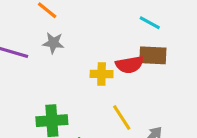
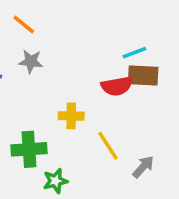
cyan line: (150, 23) -> (134, 53), moved, turned -50
yellow cross: (102, 74) -> (71, 116), moved

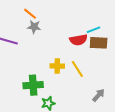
gray star: (31, 61) -> (34, 27), moved
red semicircle: (117, 86) -> (78, 40), moved
yellow line: (108, 146) -> (77, 69), moved

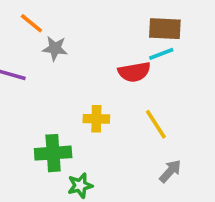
orange line: (30, 14) -> (31, 23), moved
brown rectangle: (99, 43) -> (165, 29), moved
yellow line: (77, 69) -> (156, 124), moved

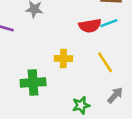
cyan line: (161, 54) -> (109, 23), moved
green star: (80, 186) -> (81, 105), moved

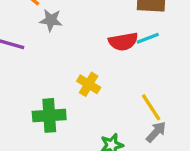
yellow cross: (63, 59) -> (89, 84), turned 30
yellow line: (105, 62) -> (151, 107), moved

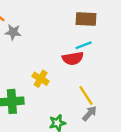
red semicircle: (123, 42) -> (73, 58), moved

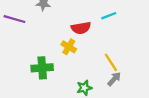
red semicircle: (73, 58) -> (81, 28), moved

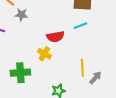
yellow line: (111, 62) -> (82, 68), turned 30
gray arrow: (114, 79) -> (95, 78), moved

